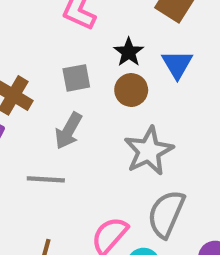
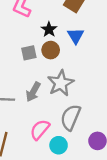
gray square: (76, 78) -> (29, 53), moved
gray arrow: (68, 131) -> (33, 92), moved

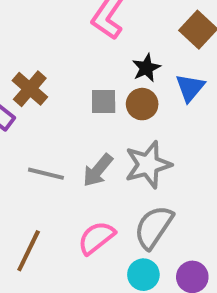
cyan circle: (59, 145) -> (143, 275), moved

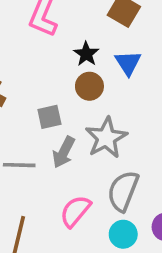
gray square: (104, 101) -> (49, 117), moved

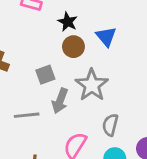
blue triangle: (128, 63) -> (106, 37), moved
gray semicircle: (123, 191) -> (110, 125), size x0.7

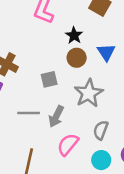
gray arrow: (60, 101) -> (56, 116), moved

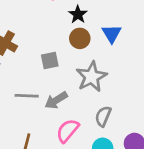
gray arrow: (56, 116) -> (56, 100), turned 30

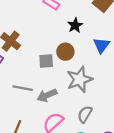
brown circle: (80, 38) -> (65, 52), moved

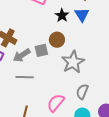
blue triangle: (101, 45) -> (82, 15), moved
gray arrow: (47, 95) -> (22, 55), moved

